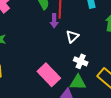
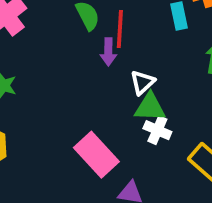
green triangle: (78, 82) -> (150, 107), moved

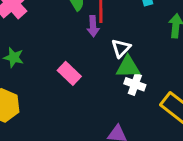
pink rectangle: (96, 155) -> (69, 73), moved, size x0.7

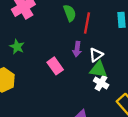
purple arrow: (93, 26) -> (77, 49), moved

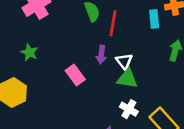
white triangle: (96, 55) -> (124, 61), turned -32
white cross: (101, 83) -> (129, 109), moved

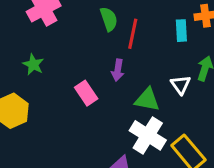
white triangle: (124, 61) -> (181, 85), moved
white cross: (129, 109) -> (148, 135), size x1.6

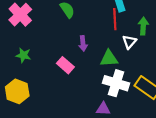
red line: (133, 34) -> (115, 19), moved
white triangle: (181, 85) -> (129, 42), turned 32

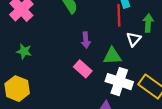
pink rectangle: (65, 65) -> (83, 69), moved

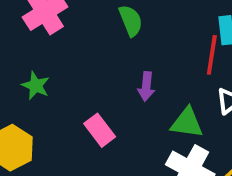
pink rectangle: (83, 69) -> (100, 130), moved

